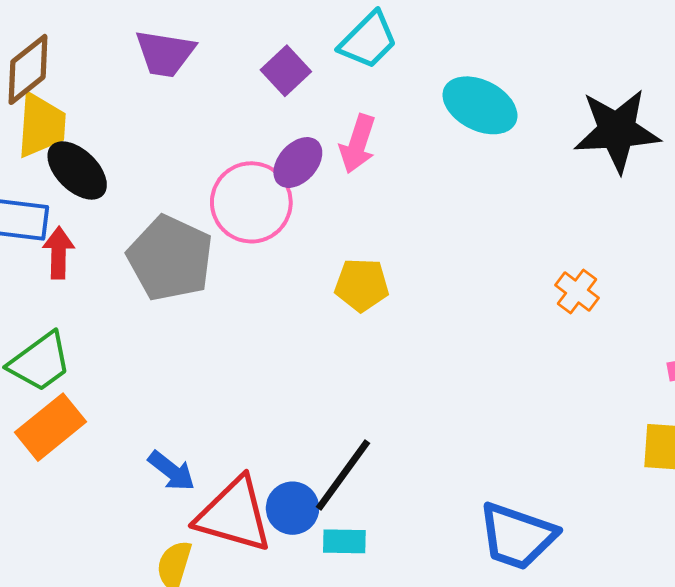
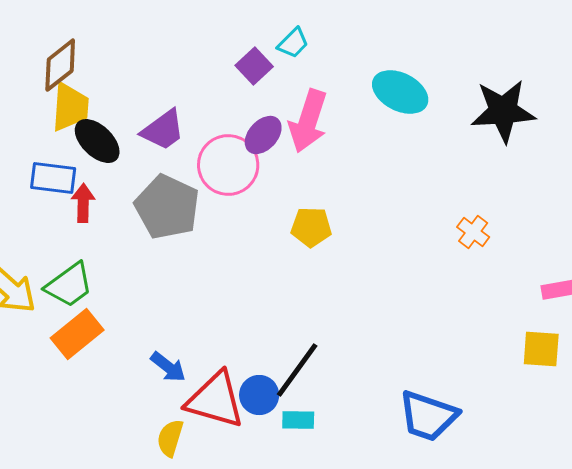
cyan trapezoid: (368, 40) -> (293, 43), moved, size x0.7
purple trapezoid: (165, 53) -> (163, 130), moved, turned -45
pink arrow: (358, 144) -> (308, 121), size x1.4

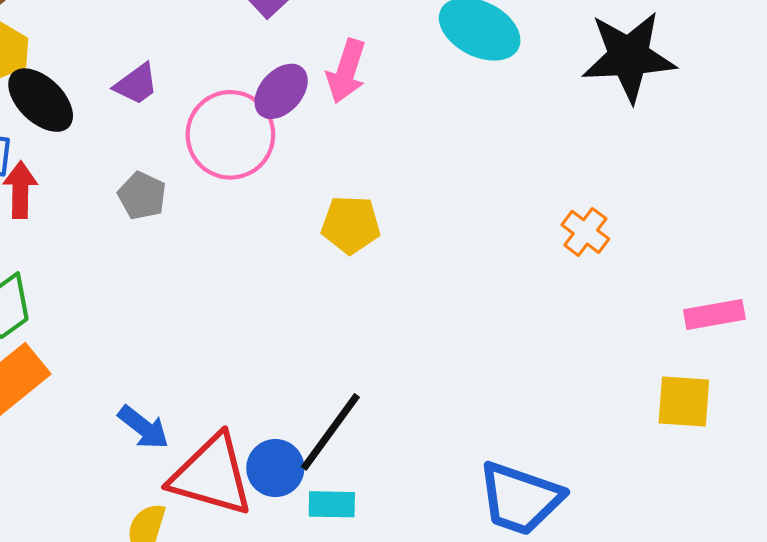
pink arrow: (308, 121) -> (346, 71), size x0.7
purple trapezoid: (163, 130) -> (136, 84), size x0.7
gray pentagon: (167, 207) -> (142, 196), size x0.5

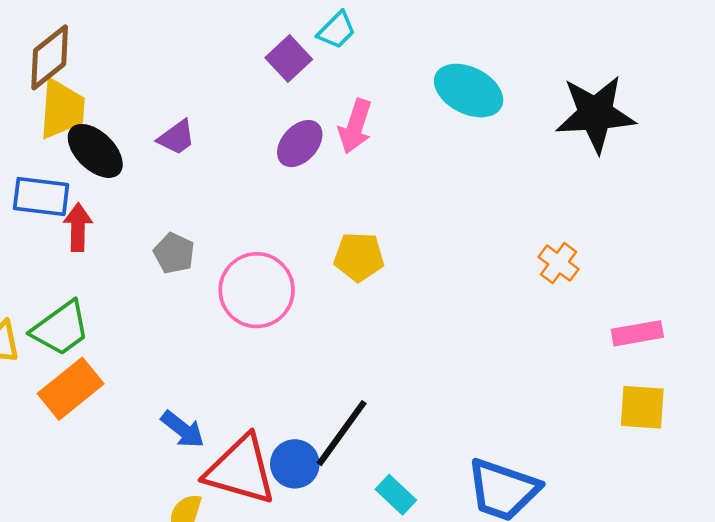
pink circle: (230, 135) -> (257, 290), moved
gray pentagon: (142, 196) -> (174, 253), moved
pink rectangle: (714, 314) -> (637, 333), moved
cyan rectangle: (332, 504) -> (396, 495), moved, turned 42

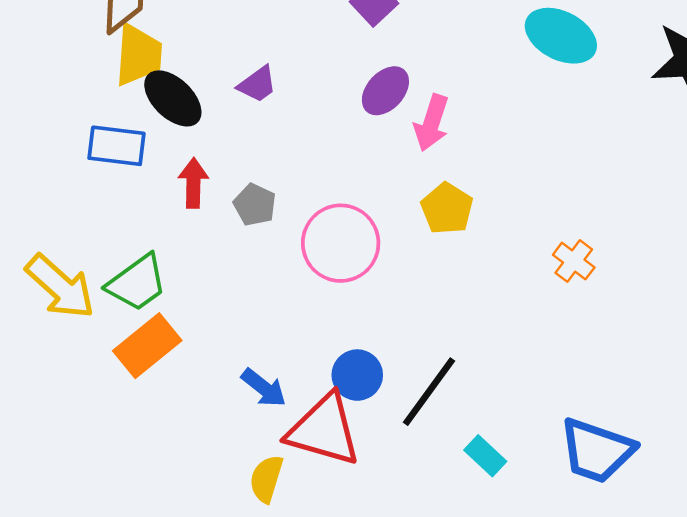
pink arrow: (355, 126) -> (432, 123), moved
red arrow: (78, 227) -> (193, 183), moved
yellow pentagon: (359, 257) -> (447, 209), turned 30
orange cross: (559, 263) -> (574, 261), moved
blue circle: (295, 464) -> (357, 375), moved

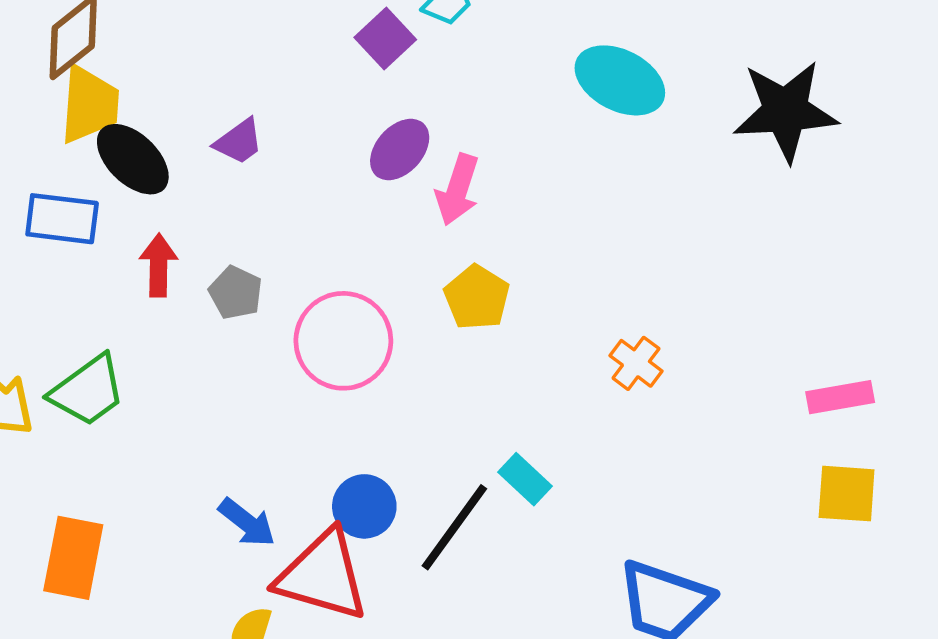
orange rectangle: (147, 346) -> (73, 558), moved, turned -40
cyan rectangle: (485, 456) -> (525, 479), moved

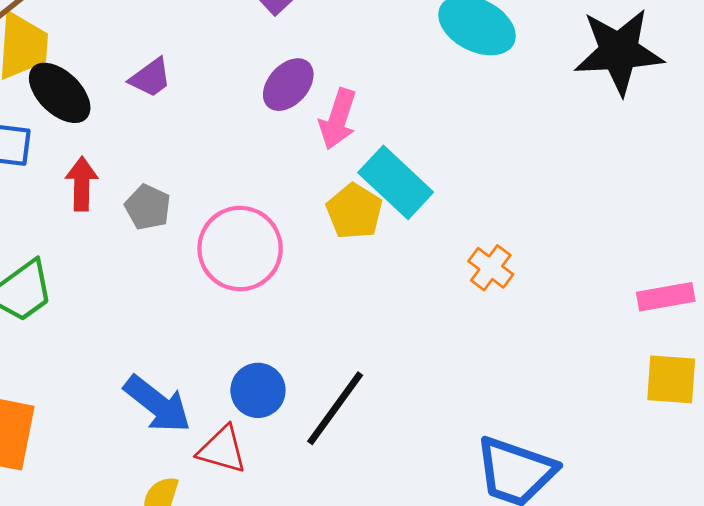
cyan rectangle: (525, 479) -> (396, 182), moved, size x1.6
blue arrow: (247, 522) -> (157, 404), size x1.4
red triangle: (322, 576) -> (222, 450), size x0.6

